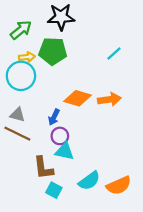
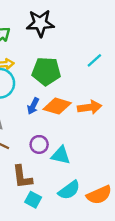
green pentagon: (53, 51) -> (46, 71), moved
blue arrow: (54, 117) -> (33, 106), moved
cyan triangle: (65, 151) -> (61, 155), moved

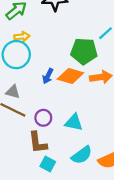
green pentagon: (46, 71) -> (84, 51), moved
purple circle: (39, 144) -> (43, 118), moved

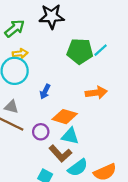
green pentagon: (84, 51) -> (80, 51), moved
orange diamond: (70, 76) -> (65, 117), moved
brown L-shape: (38, 143) -> (60, 154), moved, turned -35

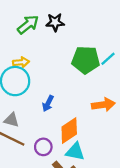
black star: (52, 16) -> (55, 22), size x0.7
green arrow: (15, 28) -> (28, 25), moved
orange diamond: (65, 117) -> (69, 130), turned -50

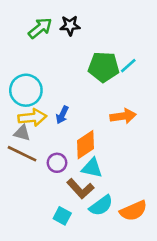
yellow arrow: (21, 62) -> (32, 117), moved, size x1.5

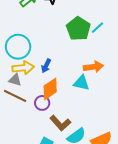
green pentagon: (104, 67) -> (78, 29), turned 30
orange diamond: (86, 145) -> (50, 89), moved
cyan triangle: (92, 168) -> (81, 83), moved

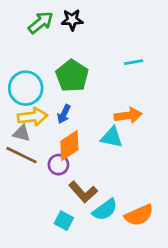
cyan line: (97, 28) -> (134, 62), turned 32
green pentagon: (78, 29) -> (72, 76), moved

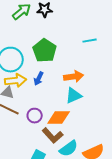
orange arrow: (128, 115) -> (74, 77), moved
cyan triangle: (112, 137) -> (74, 96), turned -36
orange diamond: (69, 146) -> (59, 118), moved, turned 35

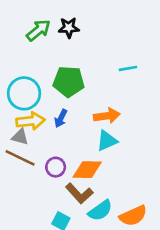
green pentagon: (45, 51) -> (69, 82), turned -30

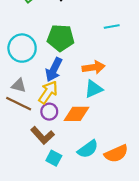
blue arrow: (61, 118) -> (54, 70), size x1.5
yellow arrow: (31, 121) -> (48, 92), moved, turned -50
brown L-shape: (79, 193) -> (42, 135), moved

